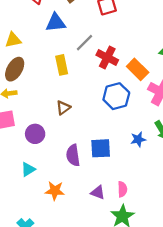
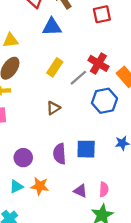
gray line: (84, 43) -> (78, 78), moved
yellow rectangle: (62, 65) -> (55, 67), turned 42
purple circle: (35, 134) -> (23, 158), moved
cyan triangle: (28, 169) -> (16, 187), moved

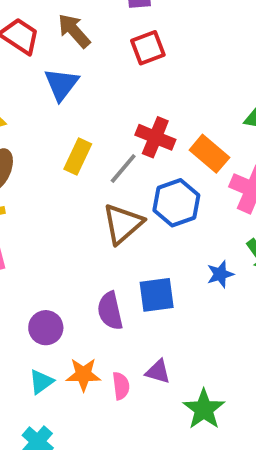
blue triangle: (52, 27) -> (61, 84), turned -42
brown triangle: (53, 108) -> (123, 224), moved, size x1.6
pink semicircle: (104, 189) -> (121, 386), moved

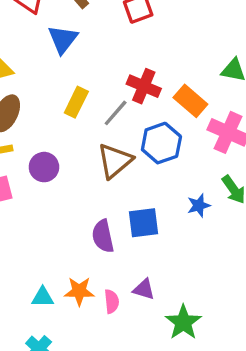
purple circle: (46, 328) -> (44, 167), moved
cyan triangle: (41, 382) -> (43, 297), turned 35

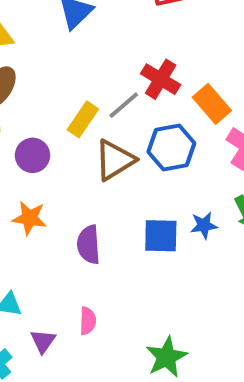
yellow rectangle: (76, 102) -> (83, 119), moved
blue square: (143, 223) -> (161, 236), moved
purple triangle: (144, 289) -> (43, 341), moved, turned 40
orange star: (79, 291) -> (29, 218), moved

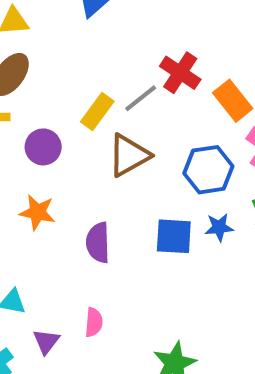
blue hexagon: (171, 148) -> (208, 170), moved

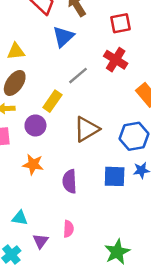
red cross: (180, 73) -> (116, 60), moved
gray line: (141, 98) -> (78, 76), moved
yellow rectangle: (97, 112) -> (52, 101), moved

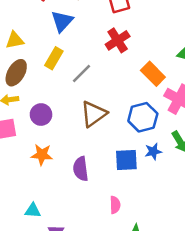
red cross: (116, 60) -> (118, 40), turned 30
gray line: (78, 76) -> (81, 73), moved
yellow rectangle: (52, 101) -> (54, 58), moved
pink semicircle: (68, 229) -> (115, 205), moved

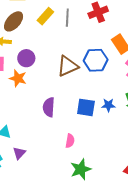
gray line: (81, 73) -> (67, 18), moved, turned -54
blue hexagon: (143, 117) -> (96, 60), moved
orange star: (42, 155) -> (18, 78), moved

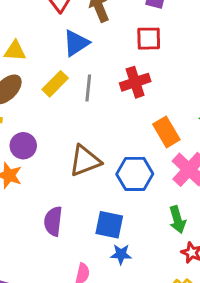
blue hexagon: (96, 60) -> (135, 174), moved
blue star: (108, 105) -> (121, 254), moved

